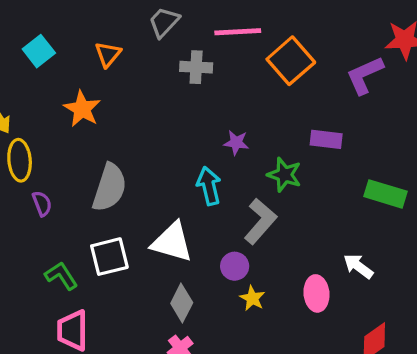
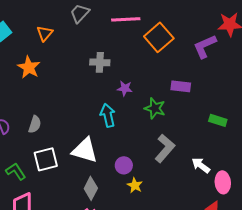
gray cross: (196, 67) -> (100, 62), moved
gray semicircle: (109, 188) -> (35, 124), moved, size x0.6
green rectangle: (386, 194) -> (218, 120), size x0.7
gray L-shape: (260, 221) -> (165, 148), moved
pink ellipse: (316, 293) -> (223, 182), moved

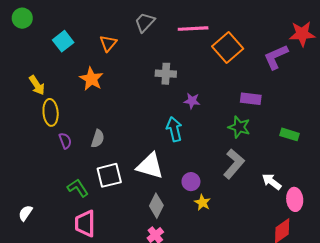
green star: (155, 108) -> (239, 127), moved

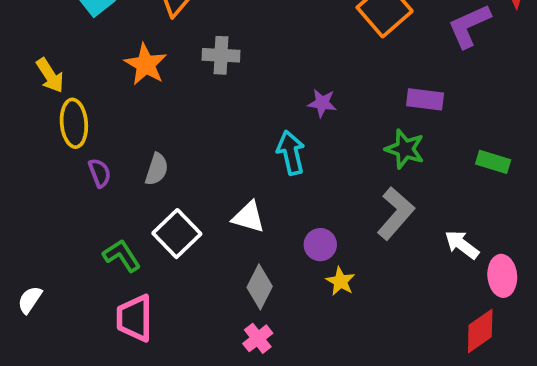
gray cross: (166, 74) -> (221, 55), moved
white triangle: (150, 166) -> (249, 217), size x0.7
white square: (109, 175) -> (177, 234), turned -30

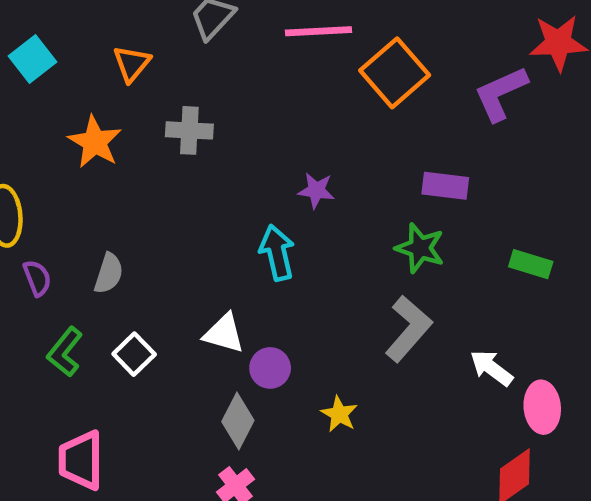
white square: (177, 234) -> (134, 354), size x0.7
purple circle: (320, 245) -> (270, 368), moved
green L-shape: (122, 256) -> (65, 352), moved, turned -108

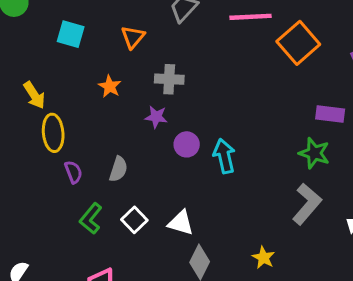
cyan square: (33, 59) -> (71, 34), turned -36
orange star: (95, 142) -> (110, 86), size x0.7
purple star: (316, 190) -> (156, 117), moved
white triangle: (224, 333) -> (181, 223), moved
purple circle: (270, 368) -> (187, 144), moved

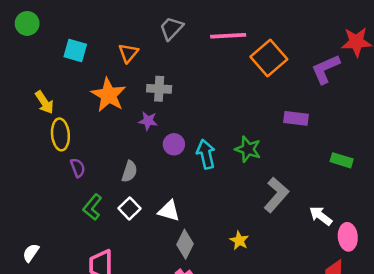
orange star: (110, 86) -> (109, 95), size x1.8
green star: (314, 153) -> (248, 149), moved
gray semicircle: (118, 169) -> (129, 171), moved

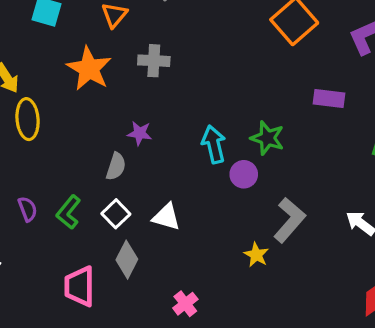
purple star: (148, 121) -> (140, 133), moved
purple circle: (174, 144) -> (244, 174), moved
purple semicircle: (78, 168) -> (28, 209), moved
gray L-shape: (276, 195) -> (289, 220), moved
gray diamond: (185, 244) -> (127, 260), moved

